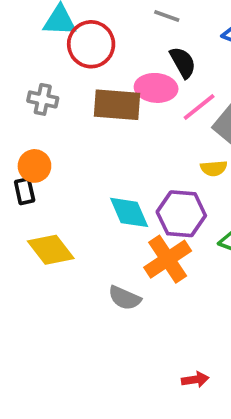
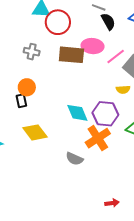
black semicircle: (183, 62) -> (108, 22), moved

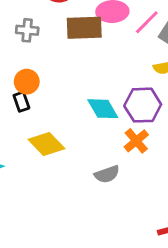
orange cross: (98, 138) -> (136, 141), size x0.7
gray semicircle: (74, 159) -> (107, 174), turned -36

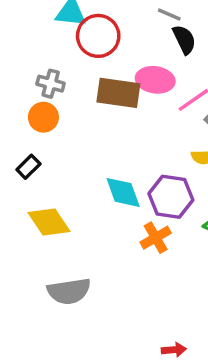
orange circle: (27, 82) -> (43, 117), moved
black rectangle: (21, 102) -> (28, 167), turned 54
gray semicircle: (107, 174) -> (69, 291), moved, size x1.4

